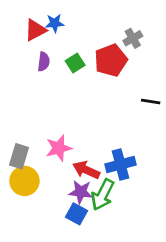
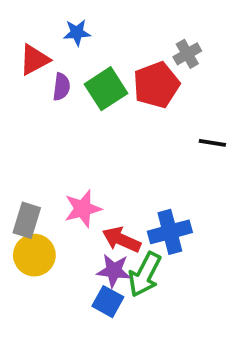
red triangle: (35, 30) -> (34, 60), moved
green square: (75, 63) -> (106, 89), size x1.5

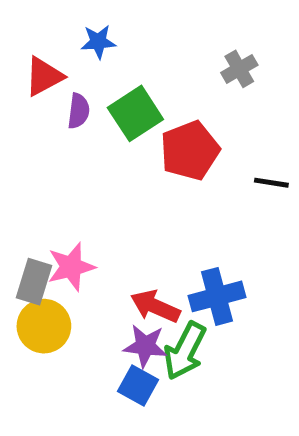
red pentagon: (156, 85) -> (190, 151), moved
pink star: (83, 209) -> (71, 267), moved

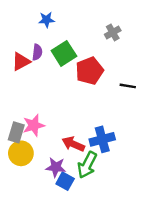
red triangle: (44, 76) -> (21, 62), moved
purple star: (145, 346) -> (56, 167), moved

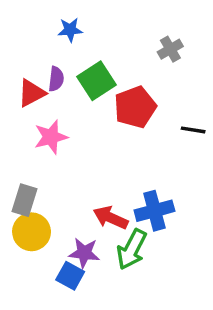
pink star: (34, 125) -> (51, 137), moved
blue square: (65, 181) -> (70, 276), moved

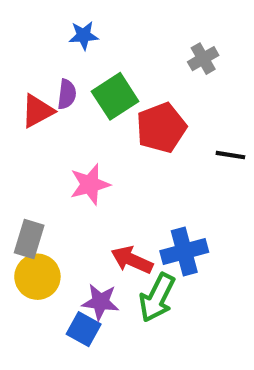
pink star: (51, 137) -> (90, 184), moved

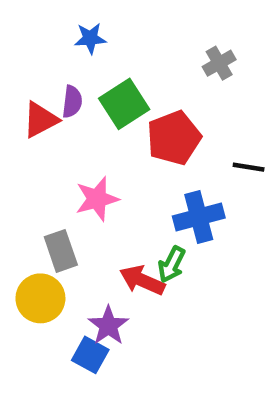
gray rectangle: (29, 239) -> (61, 251), moved, turned -36
blue cross: (184, 252) -> (199, 217), moved
green arrow: (157, 298) -> (172, 264), moved, size x0.7
purple star: (100, 302) -> (108, 326), turned 30

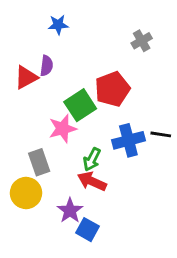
green square: (124, 104) -> (80, 105), moved
black line: (249, 167) -> (161, 134), moved
green arrow: (172, 264) -> (92, 159), moved
blue square: (90, 355) -> (87, 230), moved

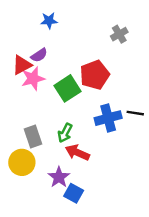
purple semicircle: (47, 66) -> (39, 55), turned 49
pink star: (63, 129) -> (33, 79), moved
green arrow: (92, 159) -> (65, 133), moved

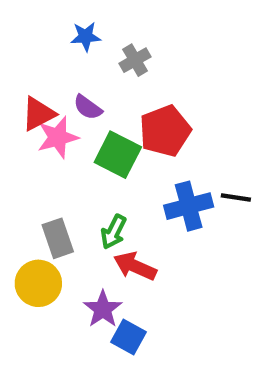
gray cross: (119, 34) -> (135, 60), moved
purple semicircle: (39, 55) -> (88, 107), moved, turned 70
green square: (67, 88) -> (118, 155), turned -30

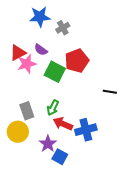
blue star: (86, 36) -> (40, 17), size x1.5
blue cross: (189, 206) -> (86, 130), moved

